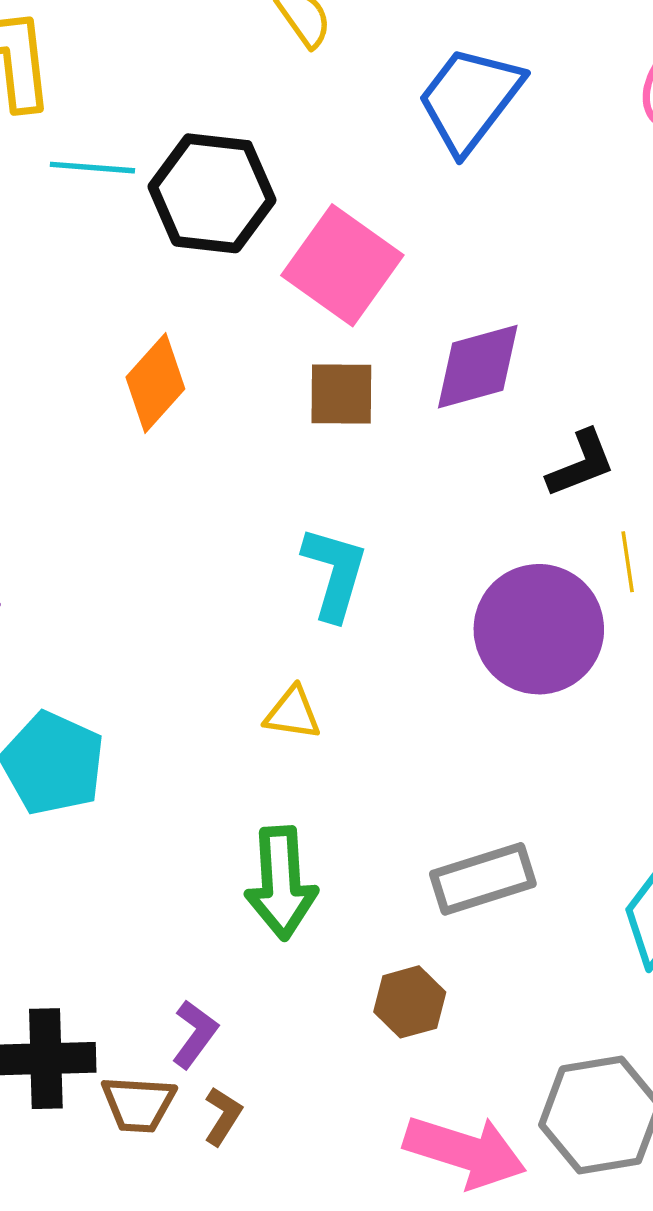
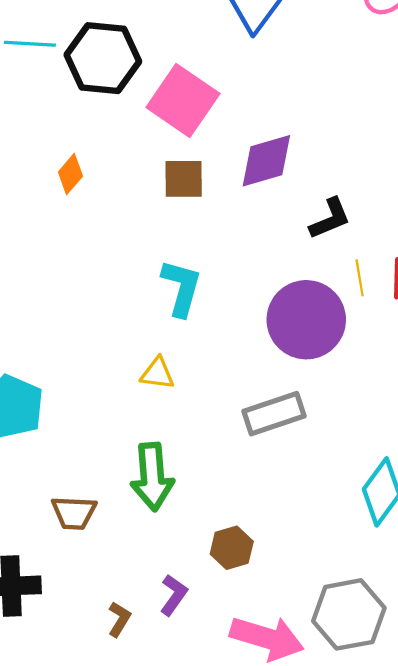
orange diamond: (155, 383) -> (70, 174), size x0.7
gray rectangle: (483, 879) -> (274, 414), moved
purple L-shape: (195, 1034) -> (174, 595), moved
brown trapezoid: (138, 1104) -> (74, 513), moved

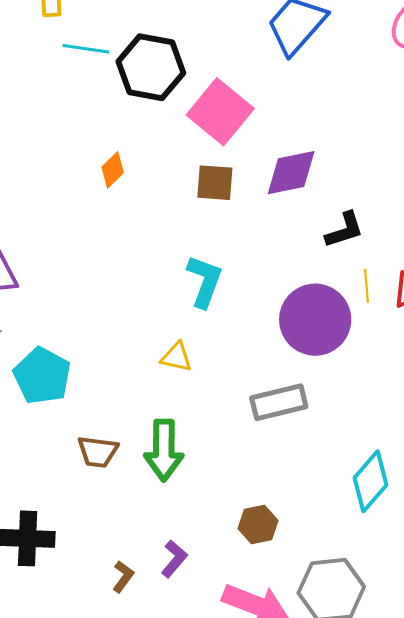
brown trapezoid: (74, 513) -> (98, 452), moved
brown hexagon: (232, 548) -> (258, 525), moved

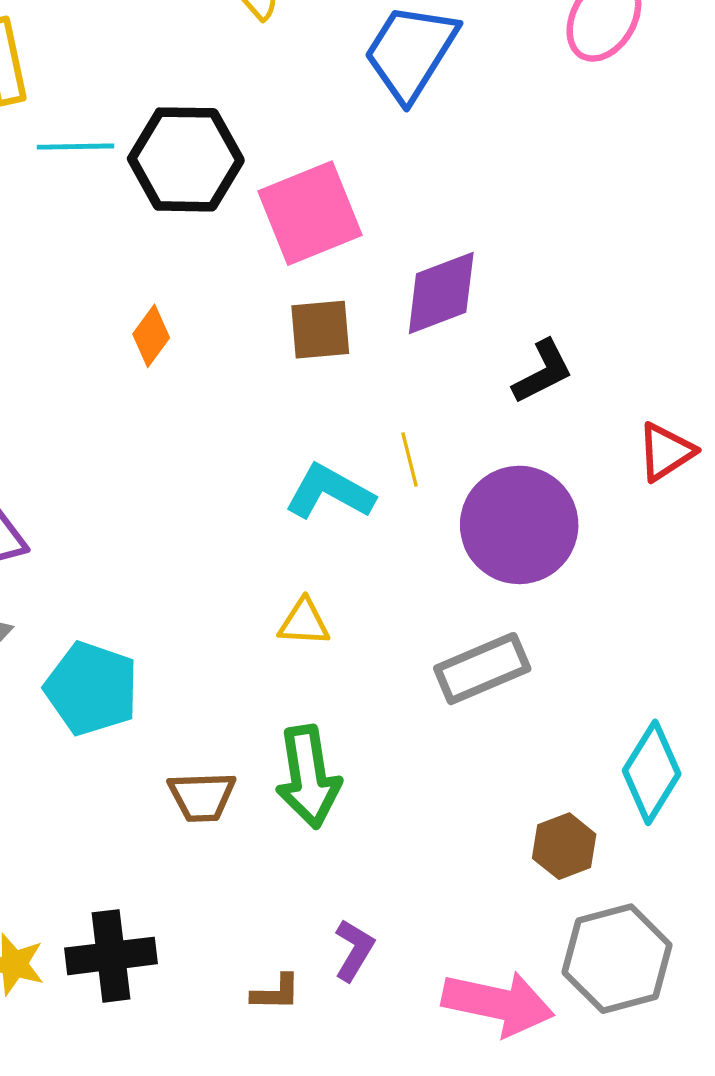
pink square: (220, 112) -> (310, 213), turned 38
cyan L-shape: (205, 281) -> (330, 492), turned -72
yellow line: (367, 286) -> (410, 459), moved
brown hexagon: (258, 525) -> (564, 846), moved
brown L-shape: (123, 577) -> (276, 993), turned 64

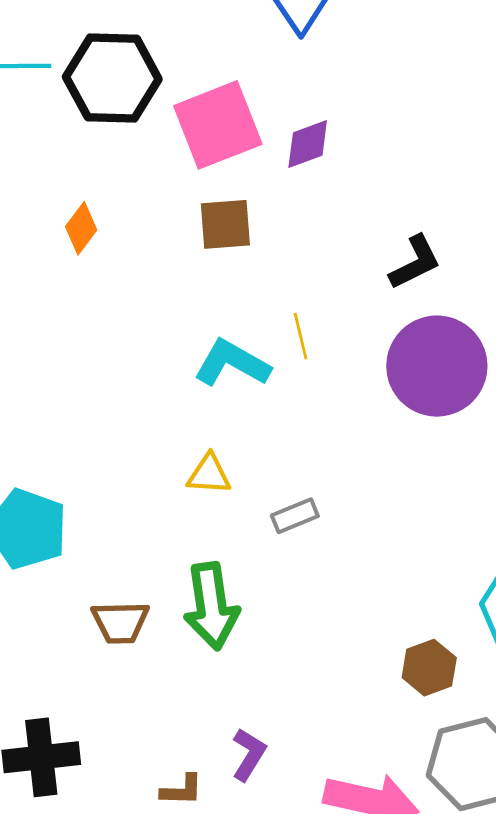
purple diamond: (441, 293) -> (308, 144), moved, size x0.7
purple circle: (519, 525) -> (437, 366), moved
gray rectangle: (482, 669) -> (295, 516), moved, size x0.6

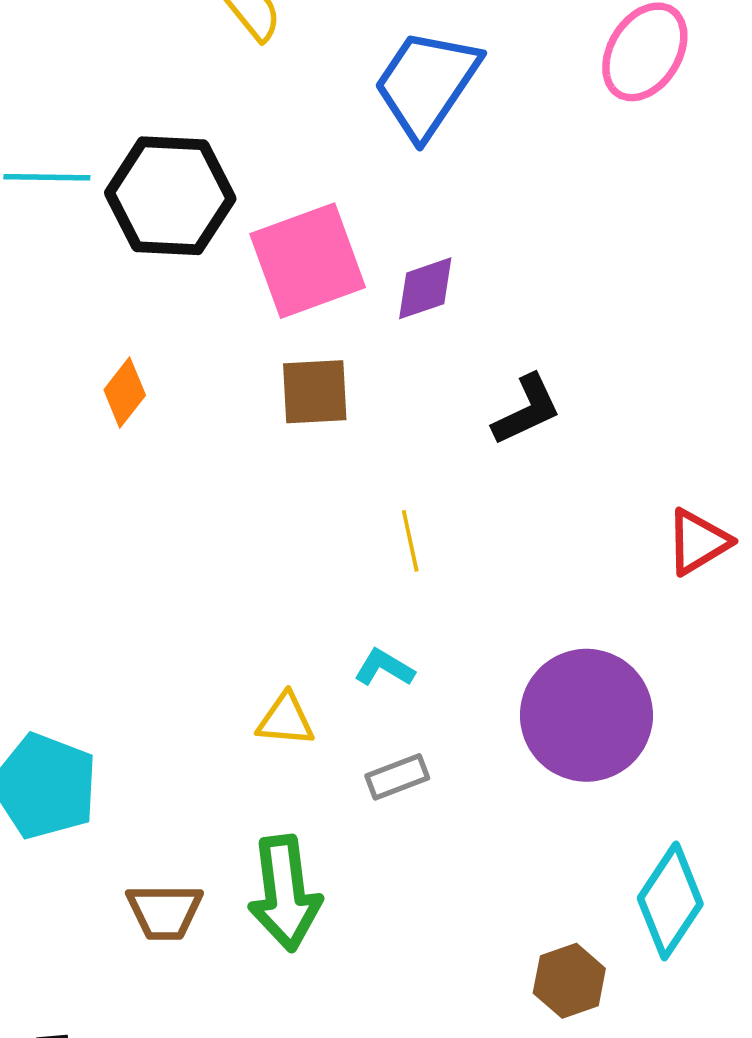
black L-shape: (415, 262) -> (527, 410), moved
cyan L-shape: (232, 363) -> (384, 668), moved, size x0.6
purple circle: (437, 366) -> (586, 715), moved

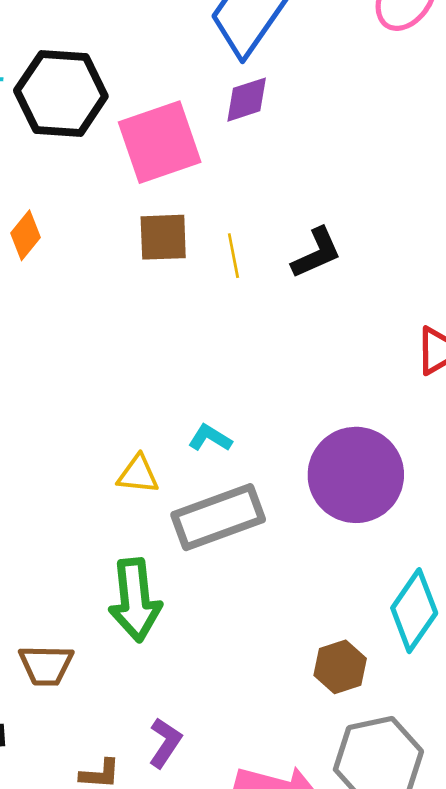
purple diamond: (425, 288) -> (247, 100), moved
yellow line: (410, 541) -> (233, 256), moved
gray rectangle: (397, 777) -> (218, 517), size x2.0
brown trapezoid: (164, 912) -> (46, 665), moved

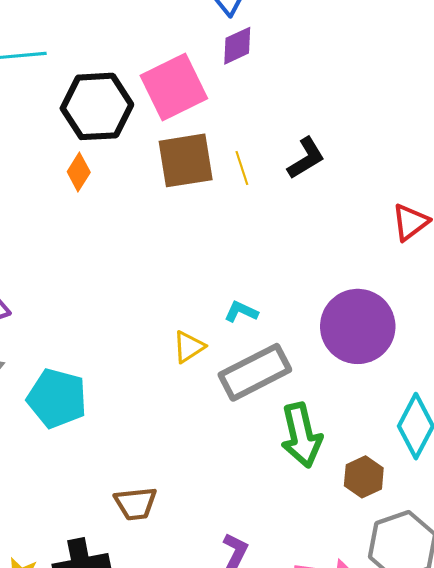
black hexagon: (61, 93) -> (97, 106), moved
brown square: (163, 237) -> (186, 160), size x1.4
yellow triangle: (138, 474) -> (189, 347), turned -32
green arrow: (135, 600) -> (301, 435), moved

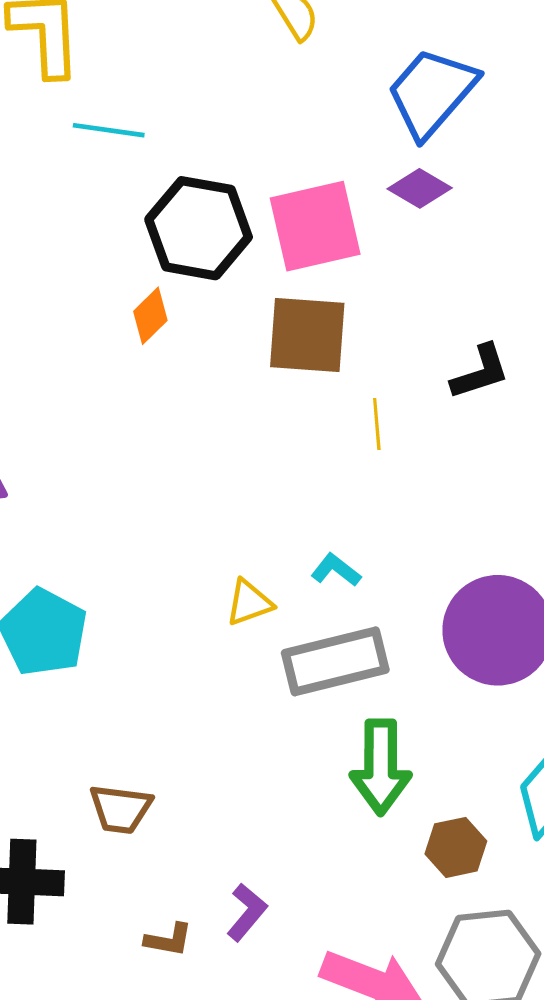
purple diamond: (237, 46) -> (420, 188), turned 42
yellow line: (242, 168) -> (377, 424), moved

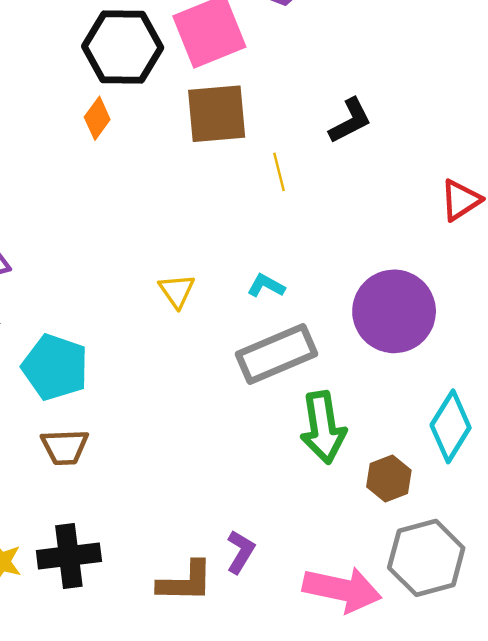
yellow triangle: (249, 603) -> (177, 291), moved, turned -36
brown trapezoid: (121, 809) -> (65, 447), moved
brown L-shape: (169, 940) -> (185, 582), size x1.6

